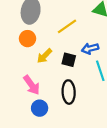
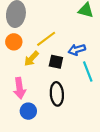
yellow line: (67, 26) -> (46, 39), moved
pink arrow: (32, 85) -> (20, 88), turned 30

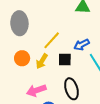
orange circle: (14, 42) -> (22, 58), moved
pink arrow: (20, 88) -> (36, 90), turned 90

